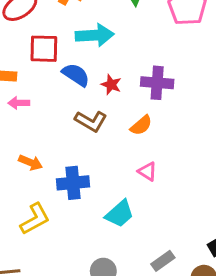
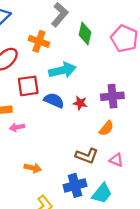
brown L-shape: (91, 121) -> (87, 156), moved
blue cross: (73, 183) -> (75, 185), moved

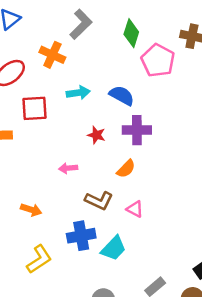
green diamond: (85, 34) -> (131, 33), moved
cyan arrow: (62, 70) -> (78, 93), size x0.7
blue semicircle: (54, 100) -> (122, 95), moved
pink arrow: (17, 127) -> (68, 168), moved

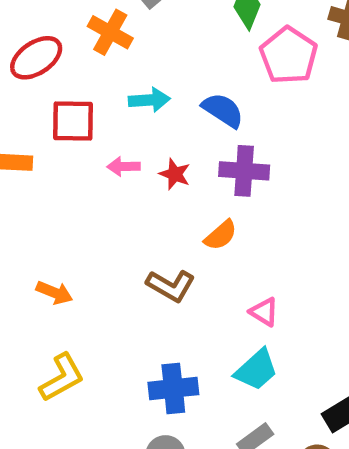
pink arrow: (68, 168) -> (124, 167), moved
pink triangle: (135, 209) -> (264, 312), moved
blue cross: (81, 236) -> (173, 388), moved
cyan trapezoid: (113, 248) -> (256, 370), moved

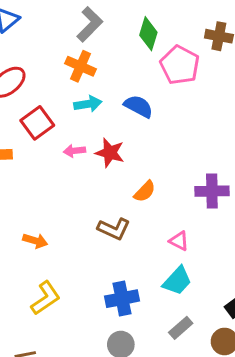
orange cross: (110, 32) -> (81, 66), moved
red square: (73, 121) -> (37, 123), turned -32
purple cross: (244, 171) -> (212, 191), moved
red star: (175, 174) -> (110, 153), size x1.4

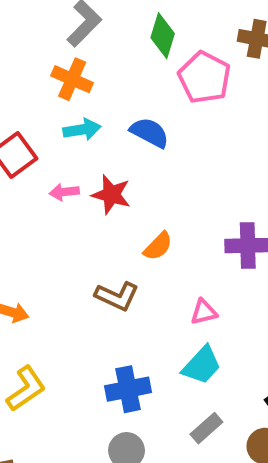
pink triangle: (179, 241) -> (204, 312), turned -40

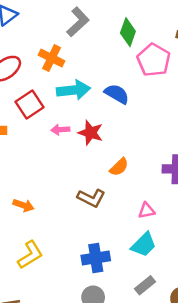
orange cross: (72, 79) -> (52, 58), moved
cyan arrow: (82, 129) -> (73, 90), size x1.4

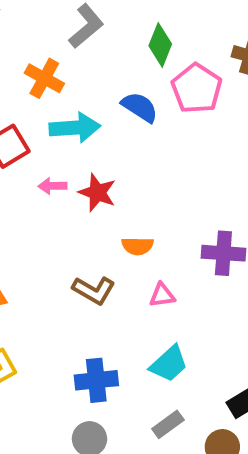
blue semicircle: (117, 94) -> (140, 107), moved
orange semicircle: (119, 167) -> (138, 246), turned 42
pink triangle: (147, 211) -> (162, 295), moved

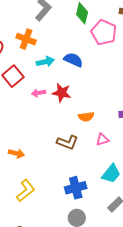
blue semicircle: (140, 107) -> (73, 60), moved
cyan arrow: (75, 128) -> (45, 62), size x0.7

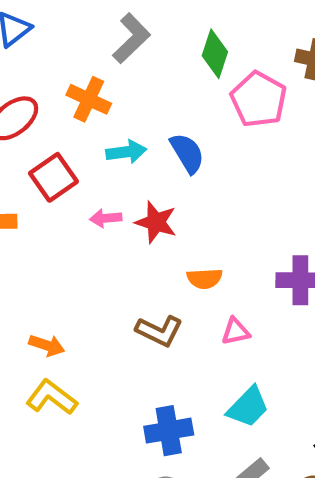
blue semicircle: (73, 60) -> (187, 153), turned 30
yellow L-shape: (26, 191) -> (52, 397), moved, turned -110

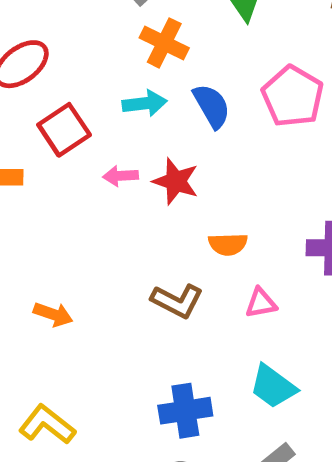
orange cross: (89, 99) -> (164, 43), moved
pink pentagon: (259, 99) -> (293, 96), moved
yellow L-shape: (52, 397) -> (47, 425), moved
cyan trapezoid: (248, 407) -> (273, 386), turned 81

